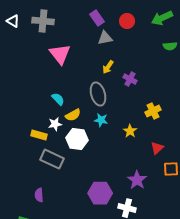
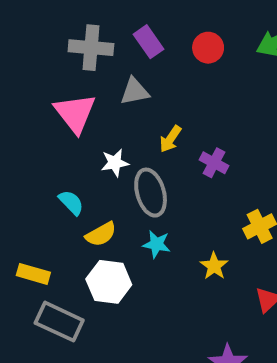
gray cross: (43, 21) -> (91, 48), moved
gray triangle: (105, 38) -> (135, 91), moved
white star: (55, 124) -> (115, 163), moved

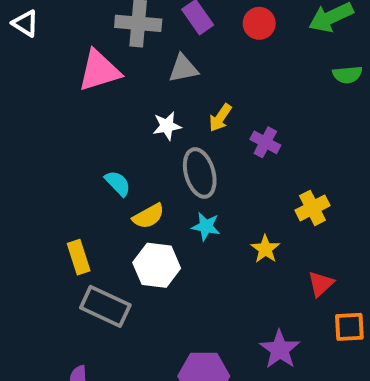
pink triangle: (75, 113) -> (99, 71), moved, turned 51
white star: (115, 163) -> (167, 126), moved
yellow rectangle: (33, 274) -> (79, 257), turned 56

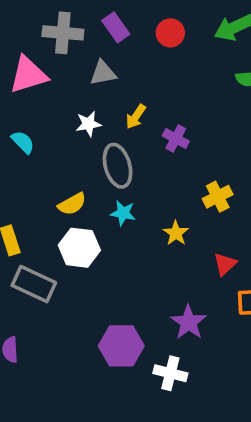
cyan semicircle: (118, 183) -> (23, 142), moved

